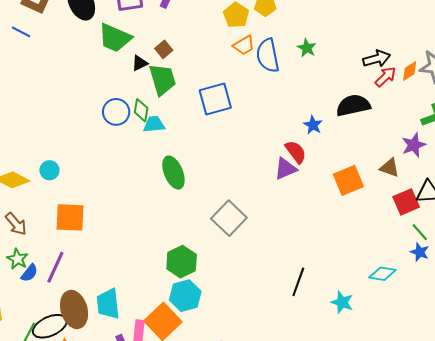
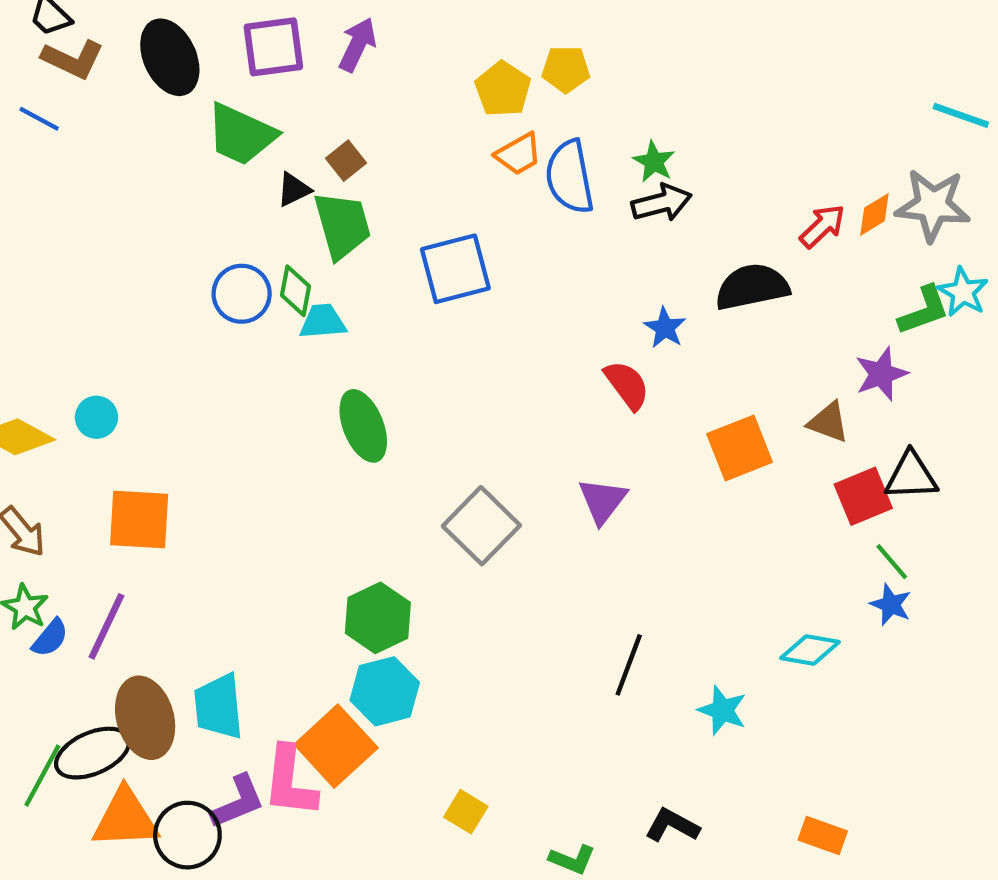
black arrow: (377, 59) -> (662, 203), moved
purple triangle: (286, 169) -> (603, 501), moved, turned -30

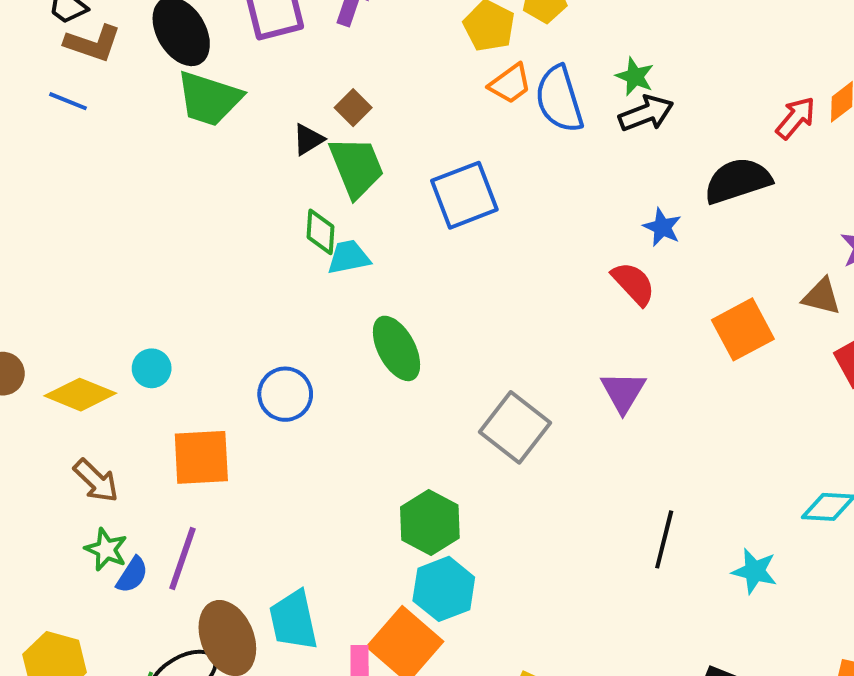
green trapezoid: (241, 134) -> (209, 99), moved
blue circle: (242, 294) -> (285, 394), moved

